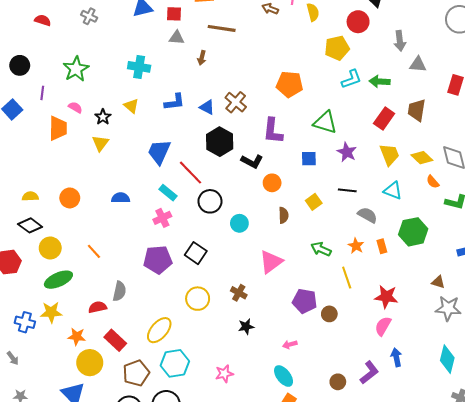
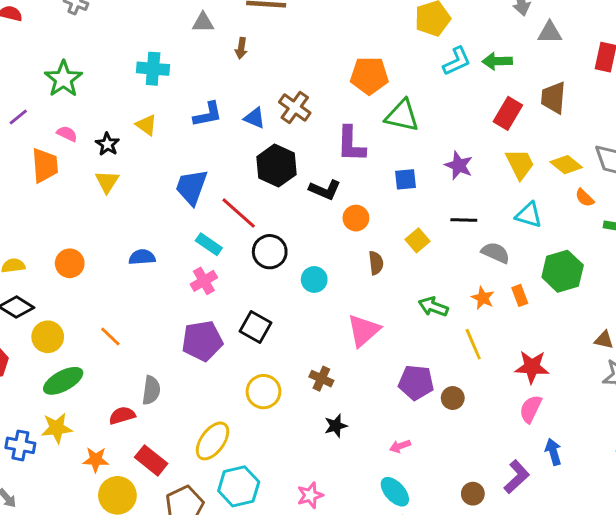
purple line: (42, 93) -> (18, 117), turned 48
green triangle: (325, 122) -> (402, 116), moved

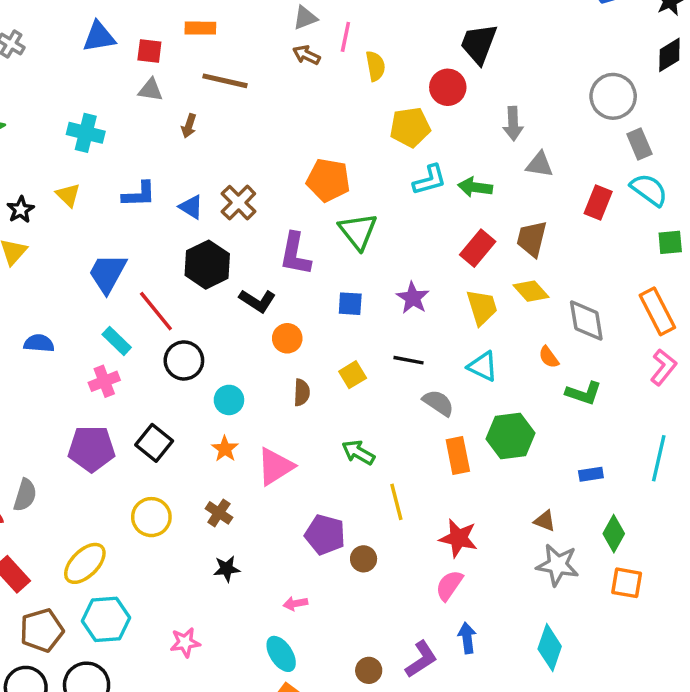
green triangle: (402, 116) -> (358, 231), turned 30
yellow diamond: (566, 165) -> (531, 291), moved
orange rectangle: (520, 295) -> (458, 455), size x1.5
orange star: (483, 298) -> (225, 449), moved

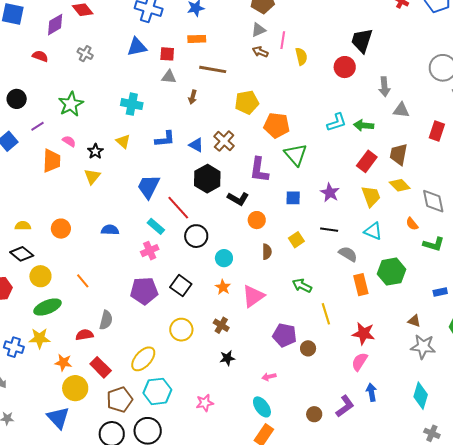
yellow pentagon: (410, 127) -> (247, 102), moved

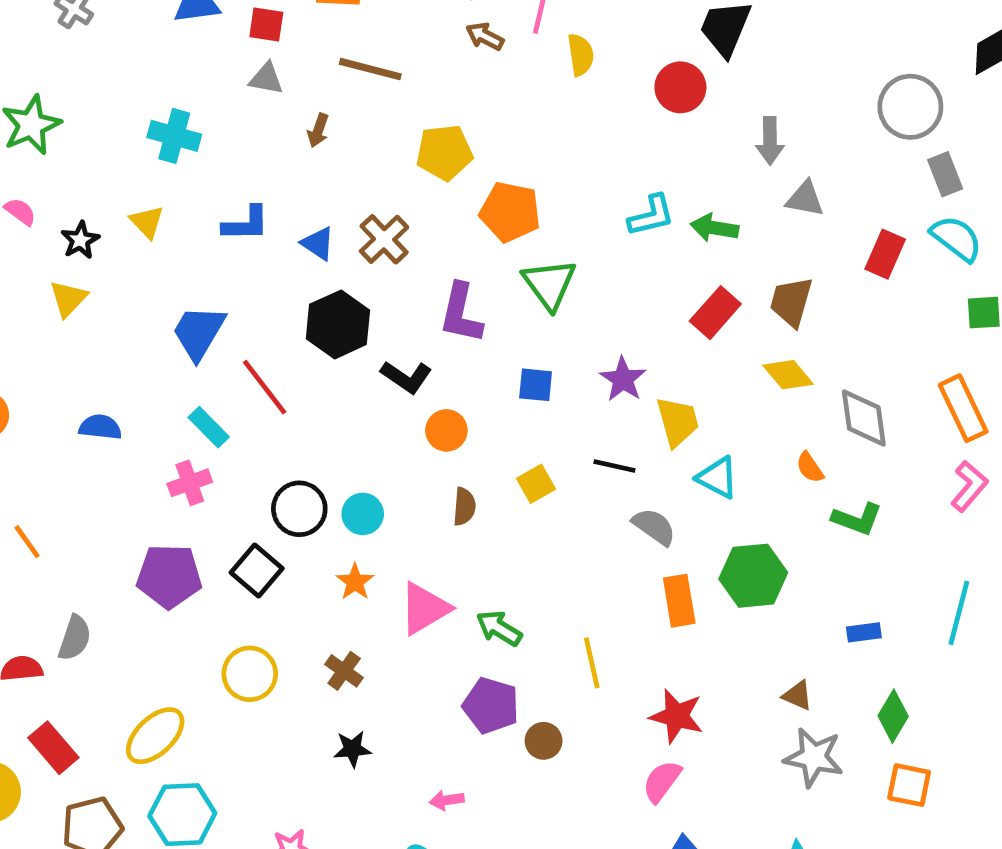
yellow trapezoid: (371, 196) -> (678, 422), moved
black circle: (196, 236) -> (299, 509), moved
green arrow: (302, 286) -> (499, 628), moved

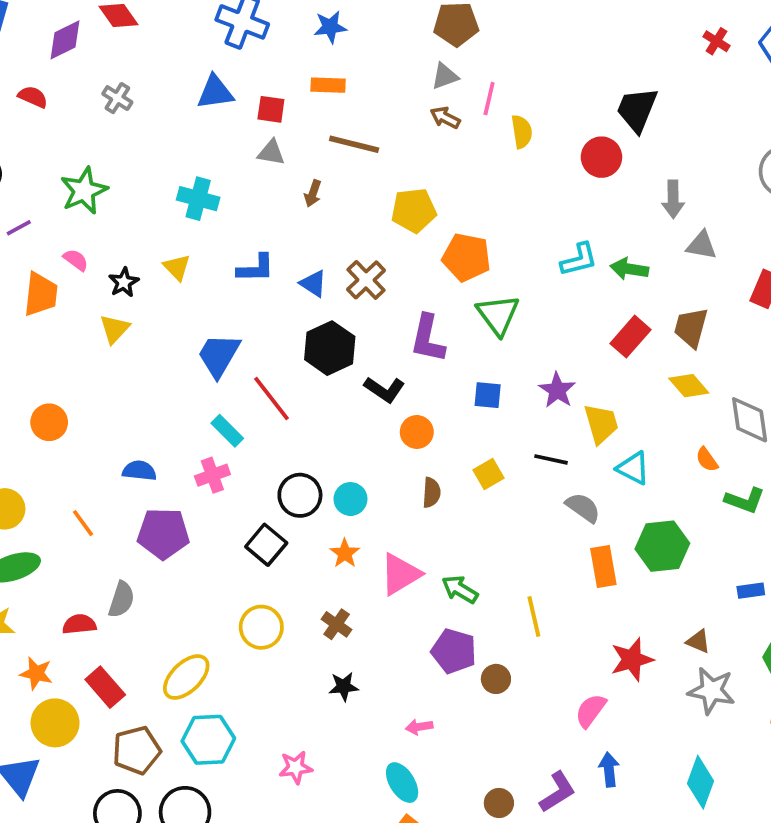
blue semicircle: (100, 427) -> (139, 471), moved
purple pentagon: (169, 576) -> (163, 533), moved
red star: (677, 716) -> (632, 660), moved, turned -30

